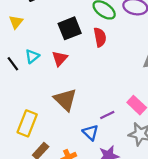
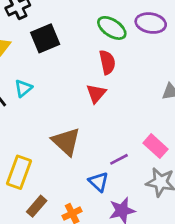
black square: (70, 28) -> (45, 38), moved
red triangle: (60, 58) -> (96, 93), moved

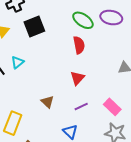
red triangle: (96, 93) -> (77, 78), moved
brown triangle: (66, 142) -> (47, 102), size x0.6
purple line: (119, 159) -> (81, 106), moved

